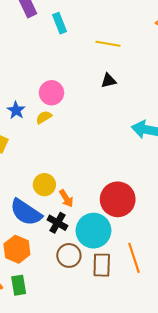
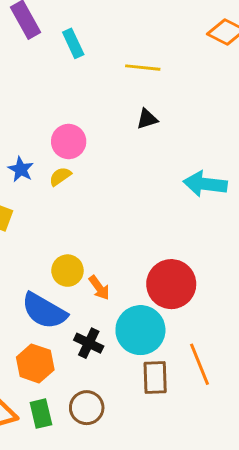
black cross: (57, 223) -> (89, 343), moved
brown circle: (69, 255) -> (87, 408), moved

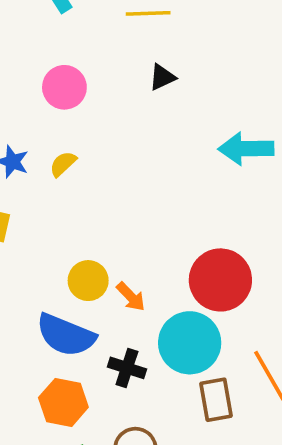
pink circle: (69, 141) -> (64, 87), moved

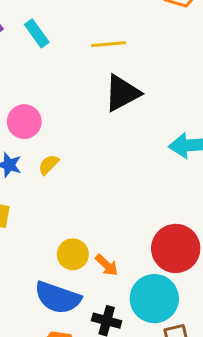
black triangle: (162, 77) -> (122, 93), size x1.8
pink circle: (64, 87) -> (24, 122), moved

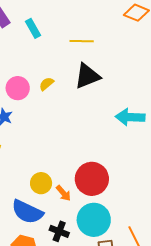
yellow semicircle: (49, 165) -> (47, 84), moved
red circle: (176, 248) -> (92, 179), moved

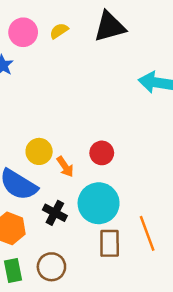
red circle: (92, 179) -> (102, 153), size x0.6

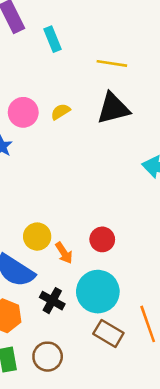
brown rectangle: (110, 243) -> (108, 333), turned -60

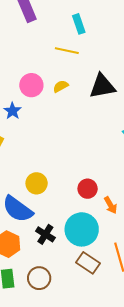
cyan rectangle: (52, 39) -> (79, 24), moved
yellow line: (112, 63) -> (67, 51), moved
orange arrow: (64, 253) -> (111, 205), moved

